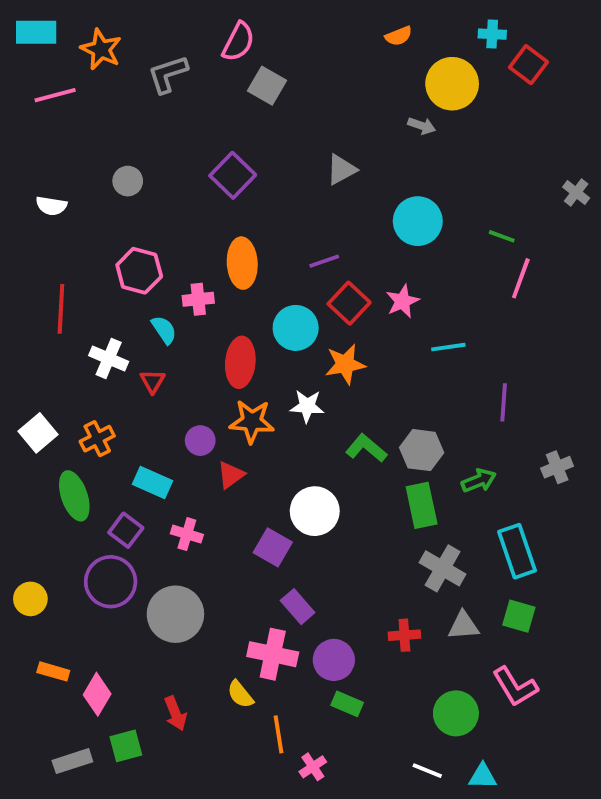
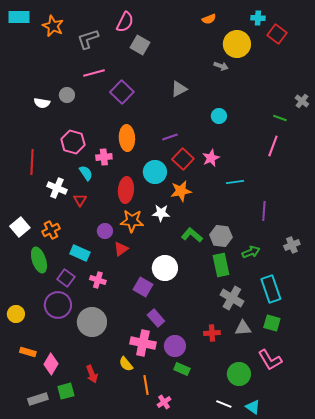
pink line: (55, 95) -> (94, 73), moved
white semicircle: (51, 206) -> (42, 103), moved
cyan circle: (418, 221) -> (219, 116), size x0.6
green line: (502, 236) -> (280, 118), moved
cyan triangle: (483, 776) -> (253, 407), turned 35

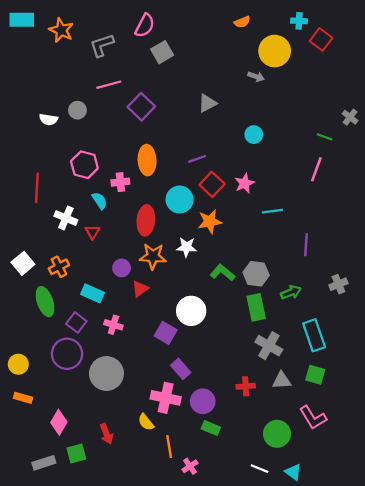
gray square: (140, 45) -> (162, 52), turned 30
orange rectangle: (28, 352) -> (23, 398), moved

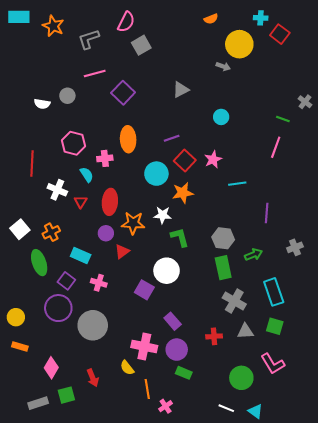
red ellipse: (146, 220) -> (110, 202), moved
green L-shape: (222, 273) -> (180, 237), moved, turned 35
purple rectangle: (181, 369) -> (173, 321), moved

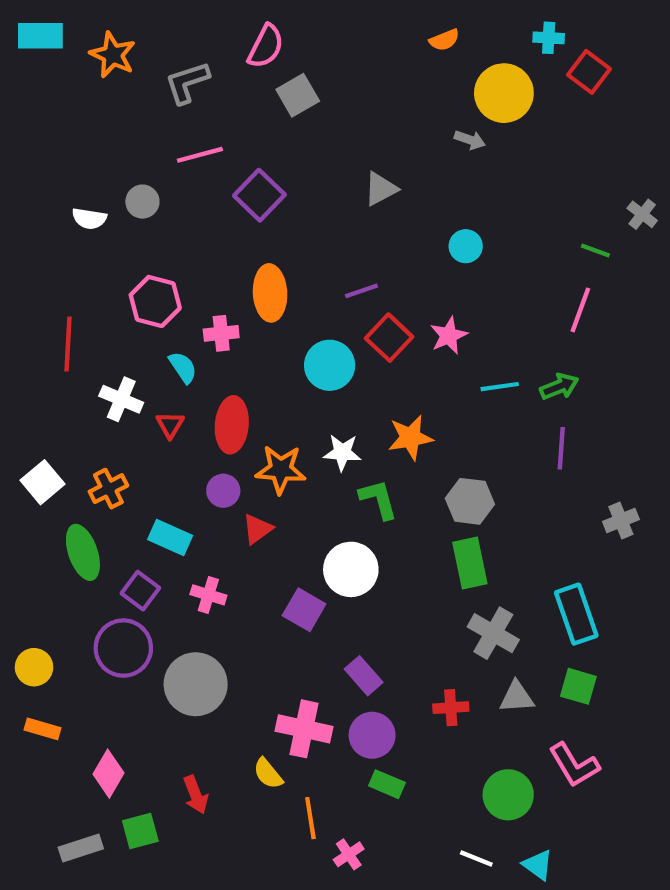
orange star: (183, 193) -> (410, 438), moved
green arrow: (253, 254) -> (559, 387), moved

